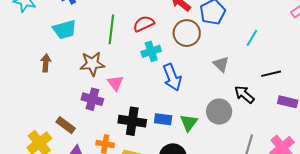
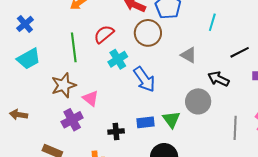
brown arrow: (46, 63) -> (19, 115), moved, turned -72
purple cross: (92, 99) -> (72, 120), turned -30
black cross: (132, 121) -> (116, 132), size x0.6

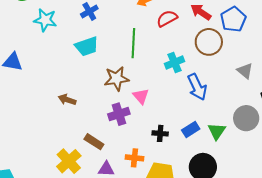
red semicircle: (104, 34) -> (167, 18), moved
blue rectangle: (145, 122) -> (191, 130), turned -36

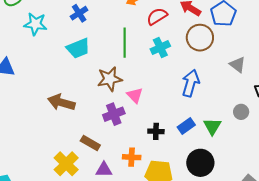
cyan cross: (175, 63) -> (160, 48), moved
blue arrow: (197, 87) -> (191, 83), turned -136
brown arrow: (67, 100) -> (61, 102), size x1.5
gray circle: (246, 118) -> (241, 112), size x0.6

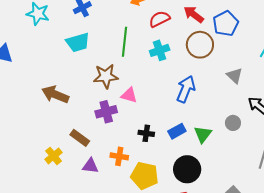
pink triangle: (135, 95) -> (129, 95), turned -36
yellow cross: (66, 164) -> (54, 156), size x0.7

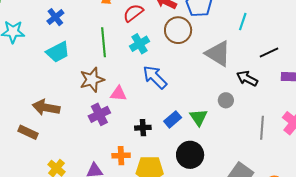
gray triangle: (234, 76) -> (218, 54), size x1.6
blue arrow: (186, 89) -> (155, 77), moved, turned -56
brown rectangle: (80, 138) -> (28, 132), moved

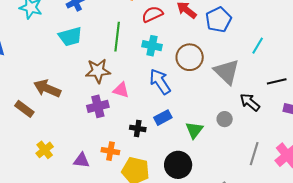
brown circle: (178, 30) -> (190, 57), moved
cyan cross: (140, 44) -> (152, 46), turned 30
blue rectangle: (173, 119) -> (163, 118), moved

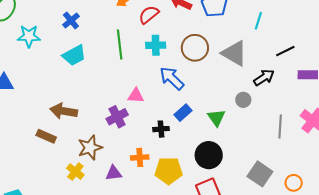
brown star: (98, 71) -> (90, 148), moved
black arrow: (250, 102) -> (264, 77), turned 120

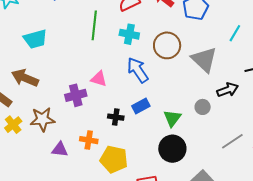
cyan trapezoid: (74, 55) -> (35, 39), moved
gray line: (280, 127) -> (232, 141), turned 40
black circle: (209, 155) -> (172, 149), moved
yellow cross: (75, 172) -> (13, 125), moved

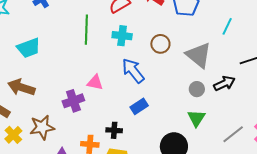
brown circle: (167, 45) -> (160, 44), size x0.7
gray circle: (203, 107) -> (197, 89), moved
black cross: (116, 117) -> (114, 130), moved
green triangle: (172, 118) -> (196, 118), moved

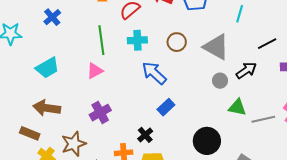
pink triangle: (95, 83) -> (95, 71), moved, turned -30
green triangle: (196, 118) -> (237, 107), moved, turned -42
black cross: (114, 130) -> (145, 135), turned -35
gray line: (233, 134) -> (263, 119), turned 35

